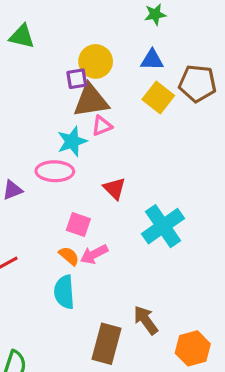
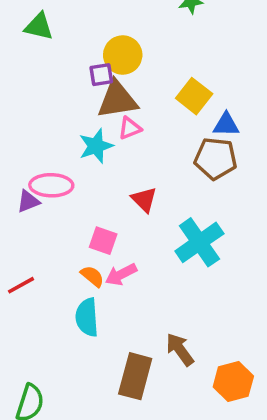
blue triangle: (152, 60) -> (226, 125), moved
brown pentagon: (198, 83) -> (215, 158), moved
pink ellipse: (55, 171) -> (51, 185), moved

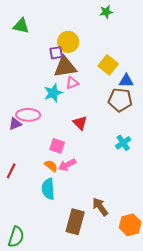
cyan cross: (199, 242) -> (123, 143), moved, size x0.6
red line: (21, 285) -> (11, 171), turned -35

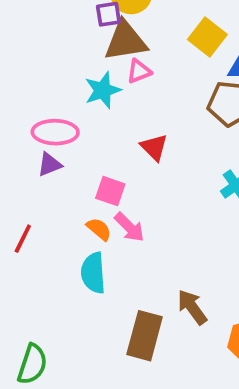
purple triangle: (15, 124) -> (49, 164), moved
pink arrow: (67, 165) -> (129, 227), turned -108

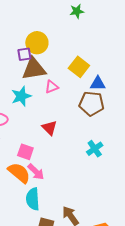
pink triangle: (139, 71) -> (52, 87), moved
orange semicircle: (99, 229) -> (19, 173), size x1.6
cyan semicircle: (93, 273) -> (33, 199), moved

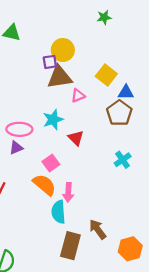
cyan star: (21, 96) -> (53, 120), moved
brown pentagon: (92, 104) -> (119, 113), turned 30
pink square: (25, 152) -> (51, 163), turned 35
pink arrow: (36, 172) -> (68, 192), moved, turned 48

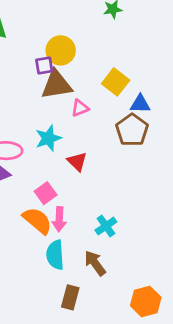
cyan cross: (123, 160) -> (106, 226), moved
pink arrow: (68, 192) -> (59, 219), moved
brown arrow: (98, 229) -> (95, 263), moved
brown rectangle: (70, 246) -> (70, 297), size x0.7

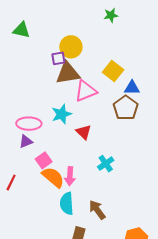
pink triangle: (80, 108) -> (86, 91), size x1.6
pink square: (46, 193) -> (44, 160), moved
cyan cross: (106, 226) -> (106, 164), moved

